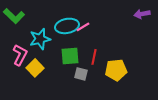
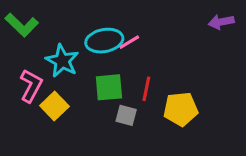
cyan star: (40, 39) -> (62, 61), turned -30

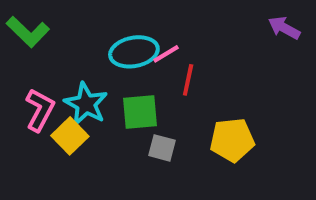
purple arrow: (221, 22) -> (284, 28), turned 40
cyan star: (62, 61) -> (86, 104), moved
red line: (146, 89) -> (188, 80), moved

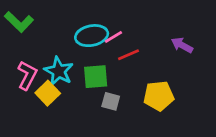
purple arrow: (284, 28) -> (182, 45), moved
red line: (188, 80) -> (129, 55), turned 55

